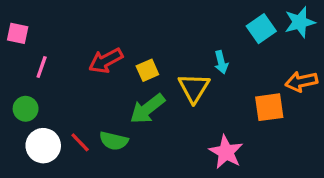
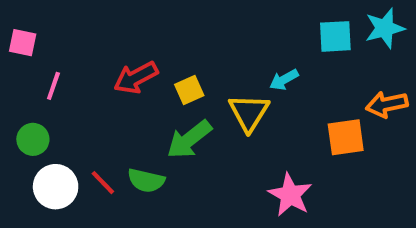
cyan square: (261, 29) -> (335, 36), turned 32
cyan arrow: (221, 62) -> (284, 80), turned 75

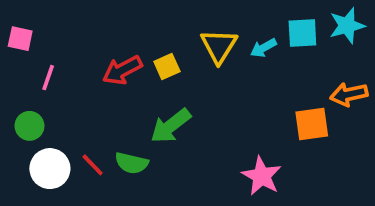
cyan arrow: (284, 80) -> (263, 48), moved
yellow square: (189, 90) -> (167, 66), moved
yellow triangle: (249, 113) -> (219, 46), moved

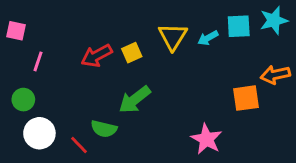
red line: (93, 165) -> (79, 145), moved

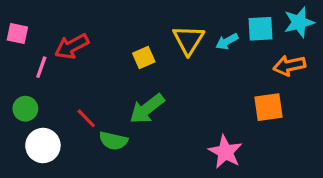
red arrow: (97, 56) -> (72, 46), moved
orange arrow: (275, 75) -> (289, 66), moved
red line: (79, 145) -> (86, 118), moved

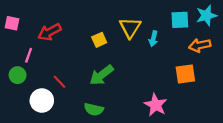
cyan arrow: (227, 42) -> (153, 39), moved, turned -48
pink line: (41, 67) -> (29, 55), moved
green semicircle: (113, 141) -> (94, 109), moved
white circle: (43, 146) -> (42, 101), moved

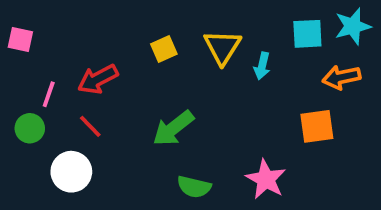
red arrow: (50, 32) -> (98, 79), moved
yellow square: (99, 40) -> (164, 49), moved
red line: (59, 82) -> (90, 126), moved
green semicircle: (94, 109) -> (194, 187), moved

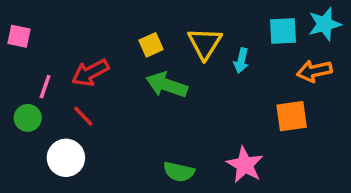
green arrow: (173, 128) -> (167, 85), moved, turned 57

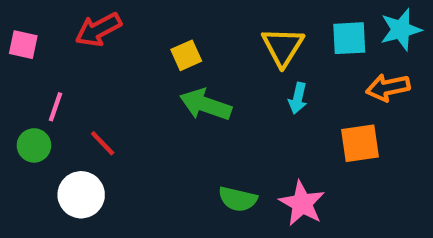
yellow triangle: (205, 43) -> (283, 47), moved
cyan arrow: (241, 61) -> (298, 98), moved
red arrow: (90, 73) -> (98, 30), moved
green semicircle: (179, 172) -> (238, 199), moved

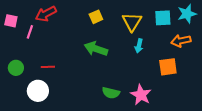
yellow square: (186, 55) -> (96, 17), moved
pink line: (55, 107) -> (30, 32), moved
red line: (103, 143) -> (48, 67), turned -48

